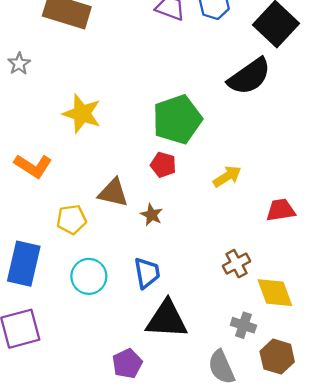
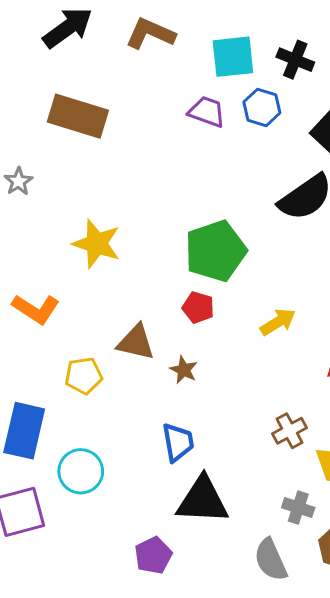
cyan circle: (89, 276) -> (81, 471), moved

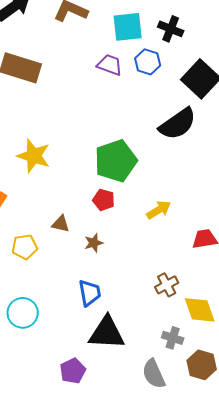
brown triangle: (136, 342) -> (61, 224), size x0.7
brown star: (184, 370) -> (94, 243), turned 30

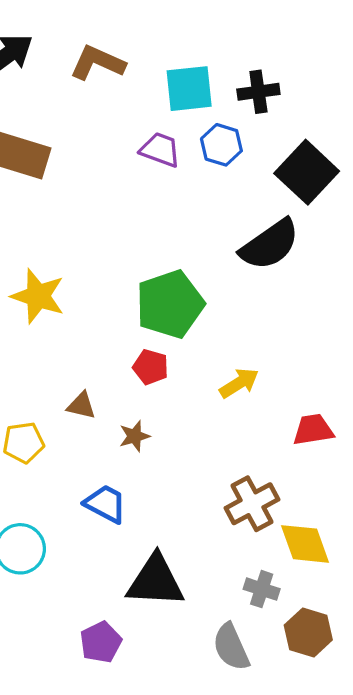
black cross: (171, 29) -> (258, 92), turned -30
brown cross: (167, 285) -> (252, 504), size x1.4
blue trapezoid: (90, 293) -> (106, 504), moved, turned -52

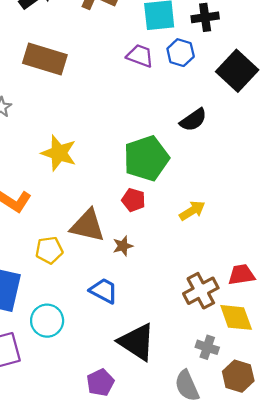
black semicircle: (270, 245) -> (193, 120), moved, size x0.7
brown triangle: (81, 406) -> (88, 226), size x1.8
red trapezoid: (313, 430) -> (241, 275), moved
black triangle: (155, 581) -> (137, 342), turned 30

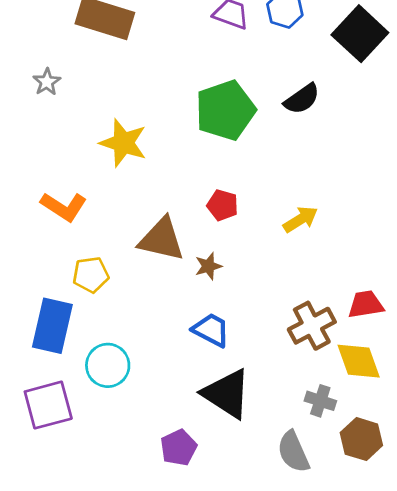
green pentagon: (146, 158) -> (225, 110), moved
yellow pentagon: (49, 250) -> (91, 275), moved
blue trapezoid: (104, 291) -> (211, 330), moved

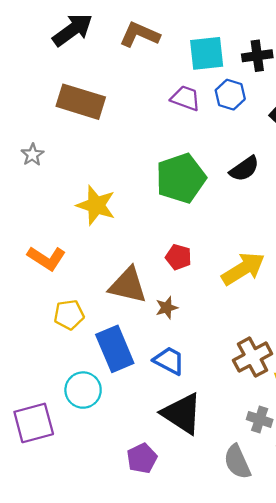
yellow arrow: (300, 219) -> (243, 269), size x1.5
blue rectangle: (52, 326) -> (115, 349), moved, turned -36

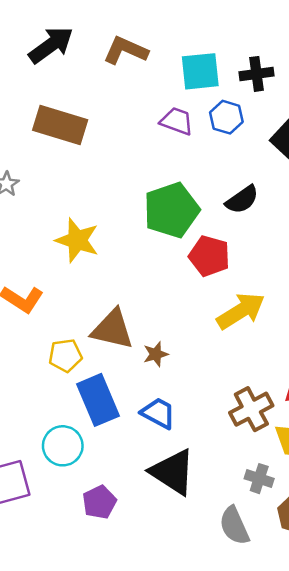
red pentagon: (178, 257) -> (209, 256), moved, size x1.4
yellow pentagon: (69, 315) -> (65, 355), moved
purple pentagon: (142, 458) -> (99, 502), moved

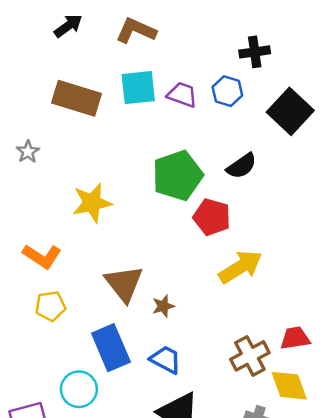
black arrow: (51, 45) -> (68, 26), size x0.7
cyan square: (200, 71) -> (138, 88), moved
yellow star: (77, 240) -> (92, 203), turned -30
brown triangle: (112, 329) -> (124, 284), turned 39
yellow pentagon: (65, 355) -> (50, 306), moved

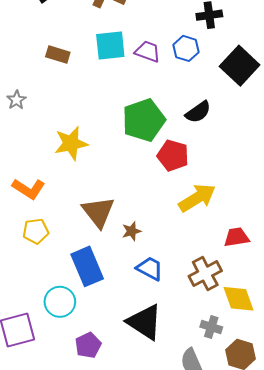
brown rectangle: (77, 98) -> (58, 55), size x0.6
red trapezoid: (295, 338) -> (237, 237), moved
blue trapezoid: (166, 360) -> (150, 268), moved

